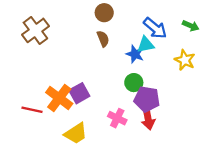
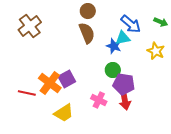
brown semicircle: (103, 39) -> (87, 33), size x1.5

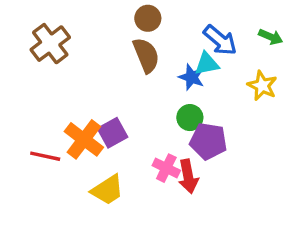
red arrow: (125, 100) -> (188, 176), moved

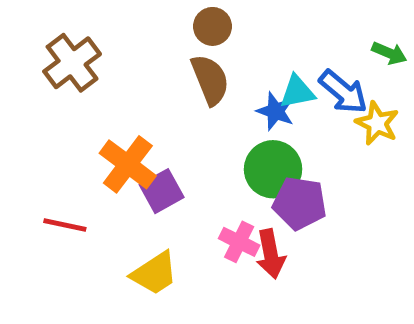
blue arrow: (220, 40) -> (343, 92), moved
green circle: (190, 118) -> (273, 169), size x1.5
orange cross: (84, 139) -> (128, 164), moved

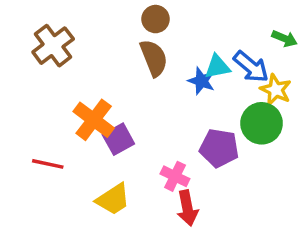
green circle: (273, 169) -> (262, 123), moved
red arrow: (271, 254) -> (187, 208), moved

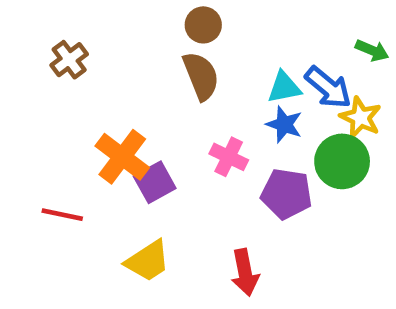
brown cross: (53, 46) -> (69, 60), size x0.7
blue star: (201, 81) -> (284, 124), moved
pink cross: (175, 176) -> (229, 157), moved

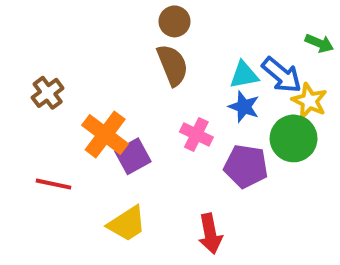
brown cross: (69, 60) -> (48, 93), moved

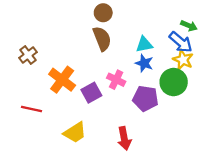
blue arrow: (282, 75) -> (181, 42), moved
purple square: (133, 156) -> (91, 93), moved

